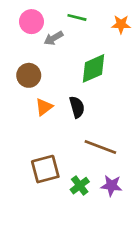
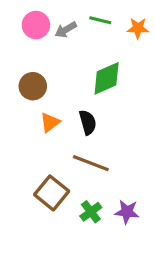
green line: (77, 17) -> (100, 20), moved
gray arrow: (54, 38) -> (66, 30), moved
brown line: (100, 147) -> (91, 163), moved
brown square: (45, 169) -> (52, 193), turned -36

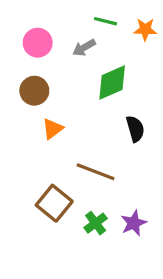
pink circle: (36, 25) -> (38, 43), moved
gray arrow: (66, 30) -> (84, 48), moved
black semicircle: (88, 122) -> (135, 129), moved
purple star: (127, 212) -> (134, 223), turned -30

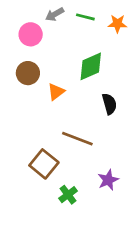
gray arrow: (84, 48) -> (55, 14), moved
orange triangle: (53, 129) -> (56, 92), moved
green cross: (96, 223) -> (68, 195), moved

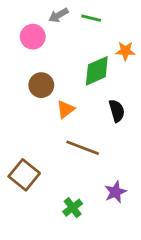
orange star: (117, 24) -> (125, 51), moved
brown circle: (28, 73) -> (41, 85), moved
orange triangle: (56, 92) -> (66, 109), moved
brown square: (44, 164) -> (24, 175), moved

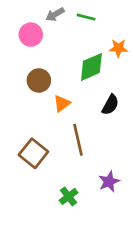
black semicircle: (117, 111) -> (110, 105), turned 45
brown line: (83, 148) -> (78, 140), turned 56
brown square: (24, 175) -> (33, 153), moved

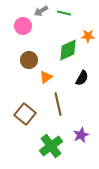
green cross: (69, 196) -> (51, 146), size x1.6

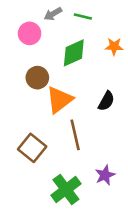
green diamond: (68, 50) -> (74, 53), moved
orange triangle: (46, 77) -> (59, 100), size x1.6

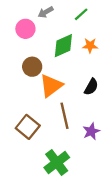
green line: (83, 16) -> (81, 14), moved, turned -56
orange star: (114, 46) -> (90, 46), moved
purple star: (105, 175) -> (91, 131), moved

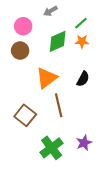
gray arrow: (46, 12) -> (51, 11), moved
green line: (81, 14) -> (81, 23), moved
brown circle: (32, 67) -> (20, 51), moved
purple star: (91, 131) -> (84, 143), moved

